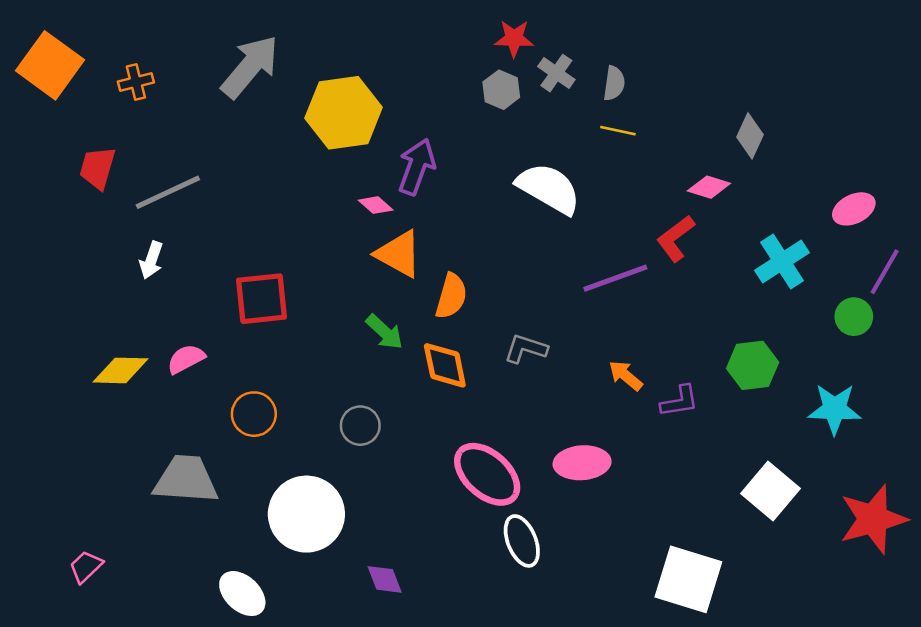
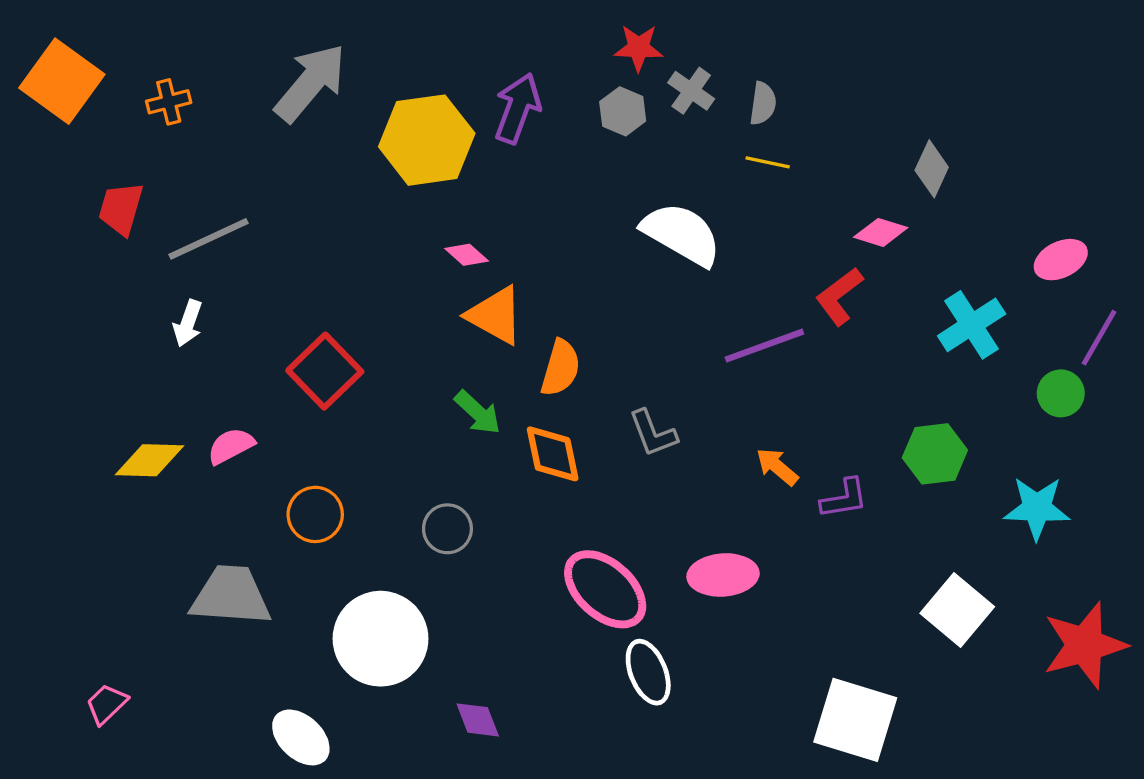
purple arrow: (417, 167) -> (518, 108), moved
red square: (262, 299) -> (325, 371), turned -38
gray L-shape: (526, 349) -> (653, 433), turned -129

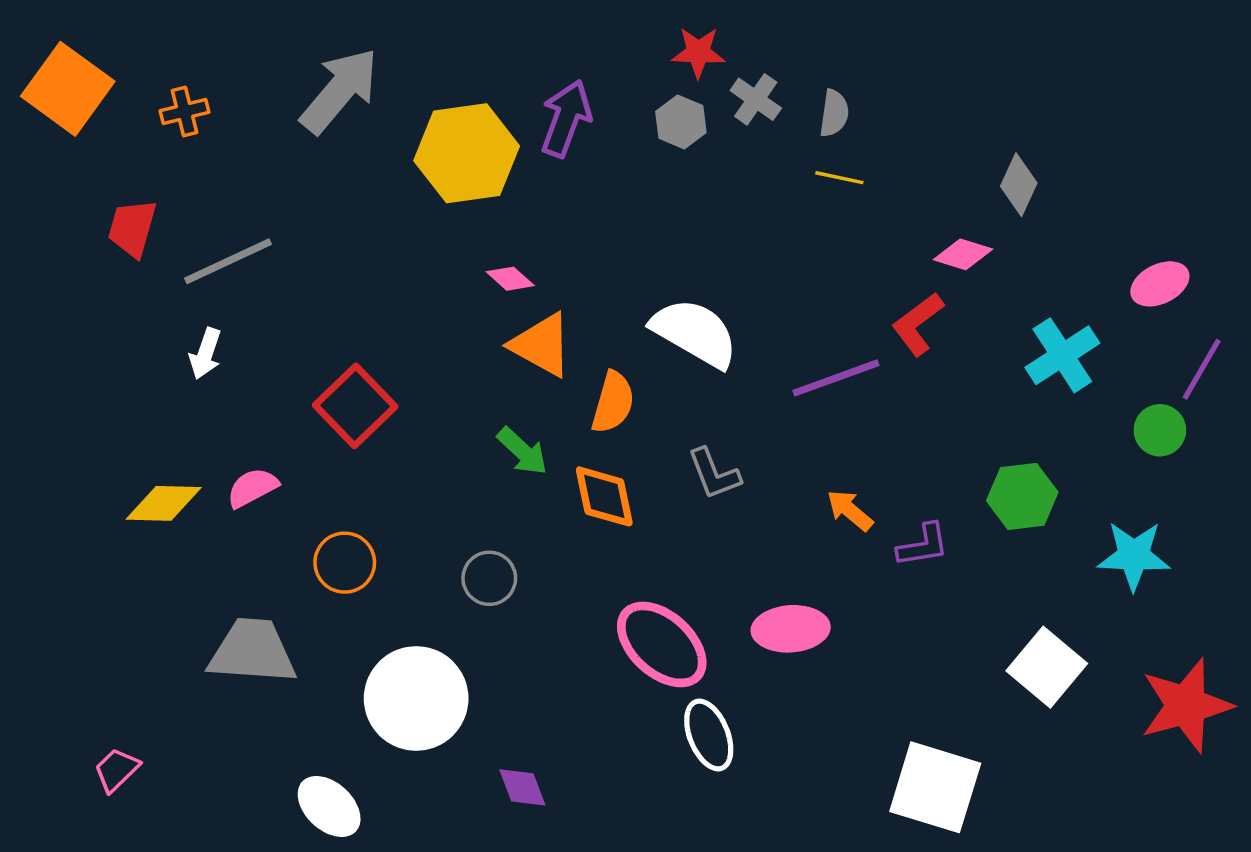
white semicircle: (682, 234) -> (695, 333), moved

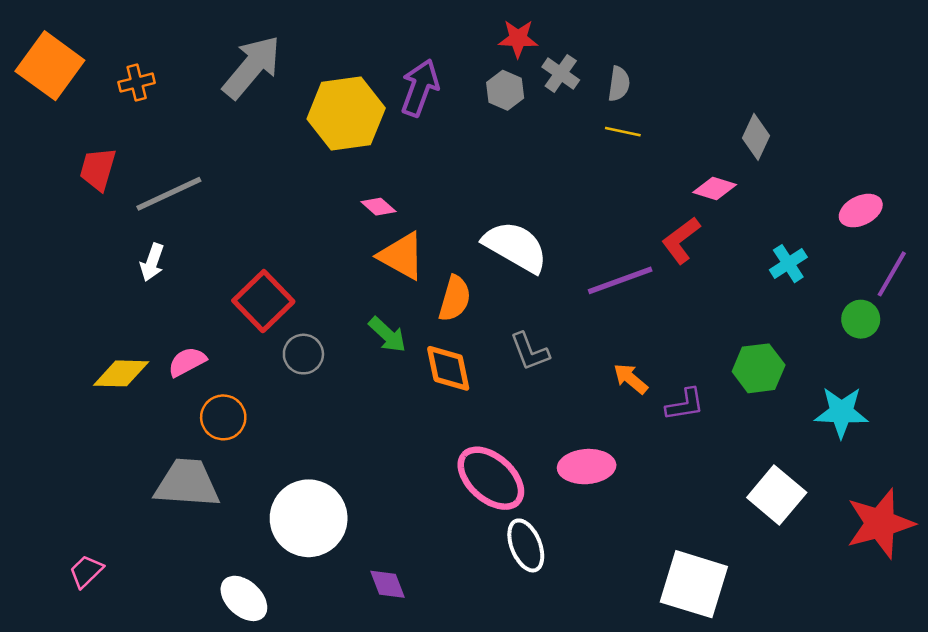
cyan cross: (1062, 355) -> (788, 264), size x0.7
orange circle: (345, 563) -> (223, 417), moved
gray circle: (489, 578) -> (303, 354), moved

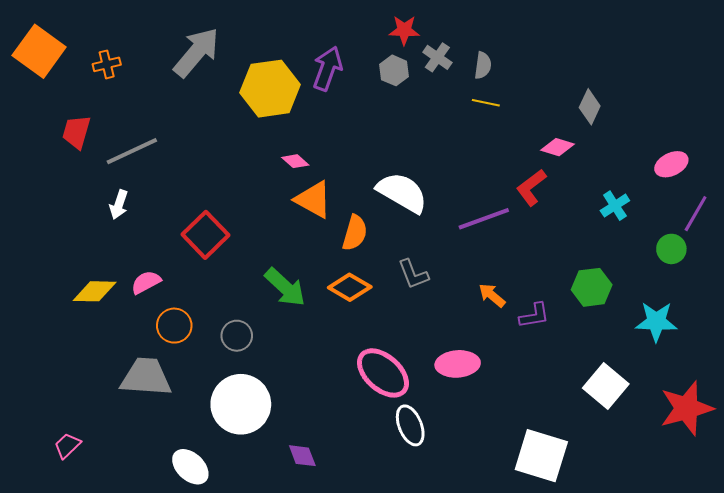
green arrow: (387, 335) -> (285, 287), moved, size x1.4
gray circle: (303, 354) -> (237, 336), moved
orange diamond: (448, 368) -> (350, 287), turned -48

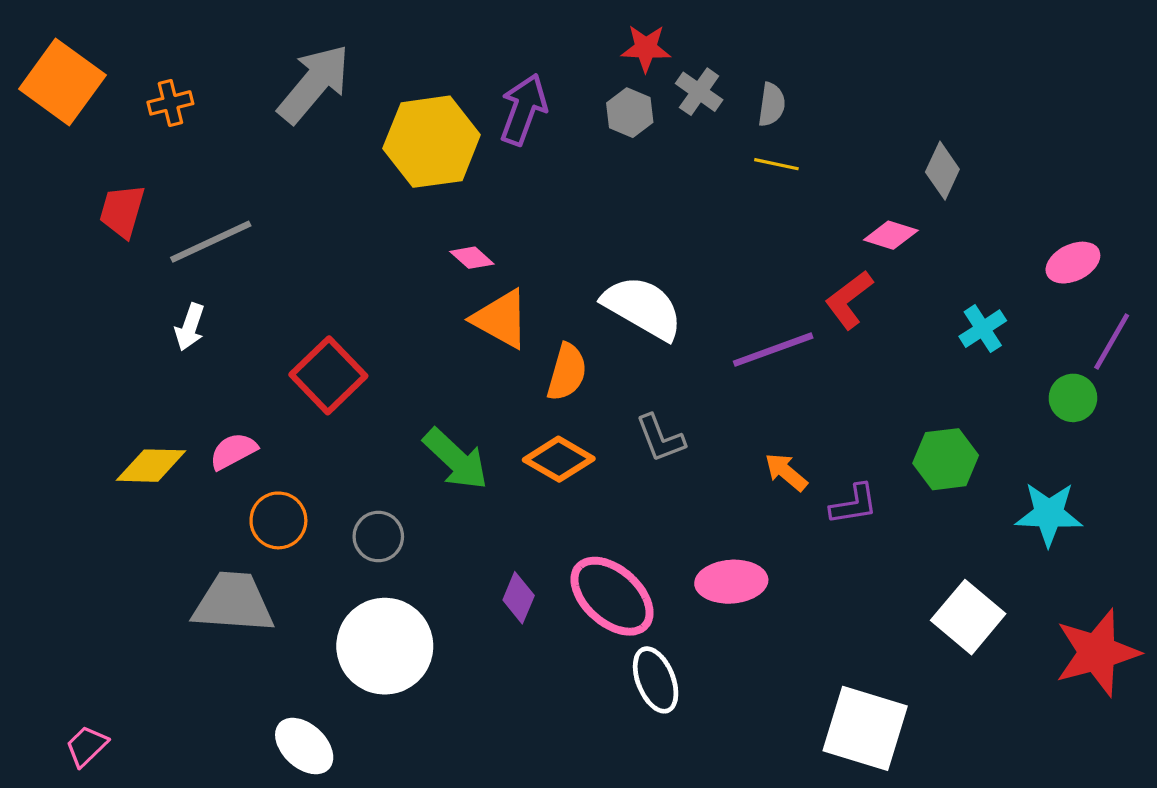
pink trapezoid: (67, 446) -> (87, 746), moved
purple diamond: (302, 456) -> (519, 598), moved, turned 44

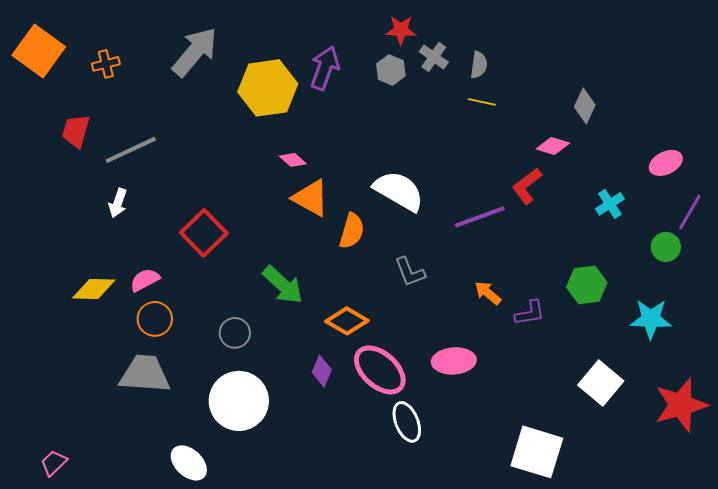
orange diamond: (559, 459) -> (347, 321), moved
orange circle: (278, 520) -> (155, 319), moved

